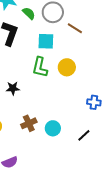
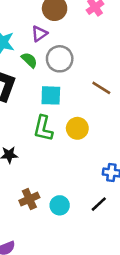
brown line: (75, 28) -> (101, 88), moved
black line: (84, 135) -> (99, 204), moved

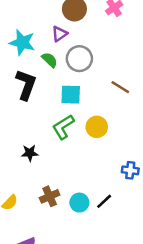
green L-shape: (43, 128) -> (63, 127), turned 45
black line: (99, 204) -> (104, 201), moved

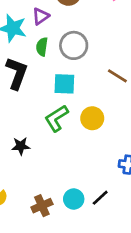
purple triangle: (60, 34) -> (41, 16), moved
green semicircle: (50, 60) -> (42, 47), turned -126
brown cross: (50, 196) -> (42, 206), moved

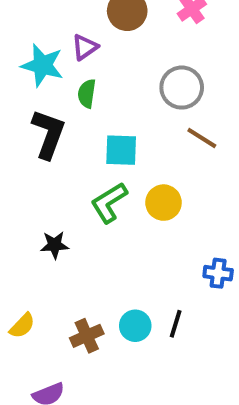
gray circle: (74, 45) -> (182, 88), moved
black line: (100, 198) -> (176, 324), turned -30

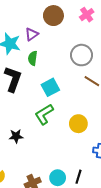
cyan square: (121, 150) -> (50, 87), turned -30
yellow circle: (164, 203) -> (78, 124), moved

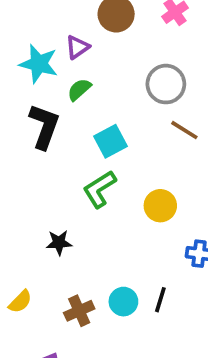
green semicircle: (33, 58) -> (79, 90), turned 40
black star: (16, 136) -> (59, 243), moved

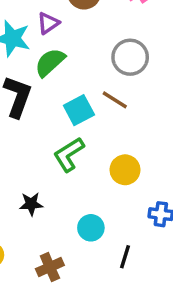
green semicircle: (79, 90) -> (50, 62), size x1.4
brown line: (184, 130) -> (115, 100), moved
cyan circle: (123, 302) -> (91, 228), moved

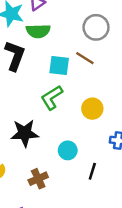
green semicircle: (50, 62) -> (38, 31), turned -140
cyan square: (79, 110) -> (59, 66), turned 35
black star: (31, 204) -> (25, 133), size x1.6

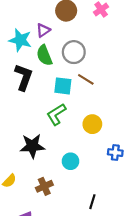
gray circle: (96, 27) -> (74, 52), moved
green semicircle: (38, 31) -> (44, 55), turned 70
black line: (92, 171) -> (92, 202), moved

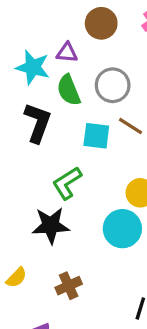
purple triangle: (43, 30) -> (67, 53), turned 40
green L-shape: (56, 114) -> (67, 183), moved
cyan circle: (71, 161) -> (122, 229), moved, size x1.5

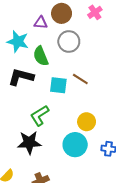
purple triangle: (67, 53) -> (41, 23), moved
gray circle: (113, 85) -> (69, 41), moved
black L-shape: (38, 123) -> (21, 77), turned -95

